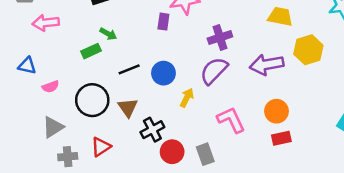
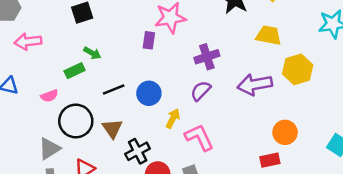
purple semicircle: (214, 71) -> (201, 91), size x0.7
pink semicircle: (50, 87) -> (49, 96), moved
orange circle: (276, 111) -> (285, 132), moved
pink L-shape: (231, 120) -> (199, 137), moved
gray triangle: (53, 127) -> (49, 149), moved

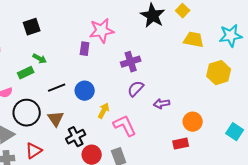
yellow trapezoid: (269, 35) -> (194, 40), moved
yellow hexagon: (298, 69) -> (219, 73), moved
purple arrow: (255, 84) -> (162, 104), moved, size x0.6
purple semicircle: (201, 91) -> (136, 89), moved

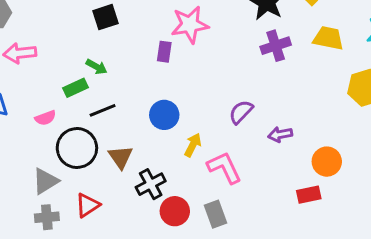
black square: (32, 27) -> (106, 17), moved
purple cross: (131, 62) -> (276, 46), moved
black line: (57, 88) -> (103, 110), moved

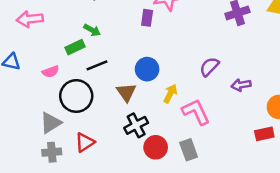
brown triangle: (121, 157) -> (126, 92), moved

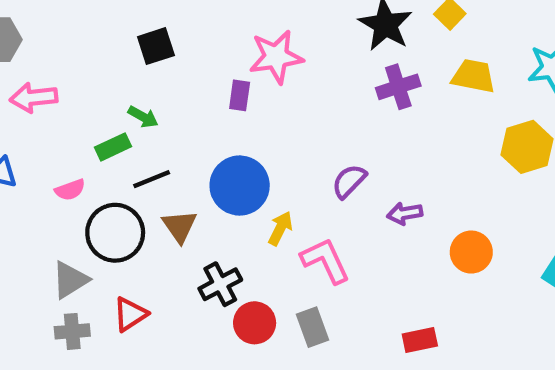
blue circle: (147, 69) -> (240, 186), size x1.4
brown triangle: (126, 92) -> (179, 226), moved
red rectangle: (264, 134) -> (420, 340), moved

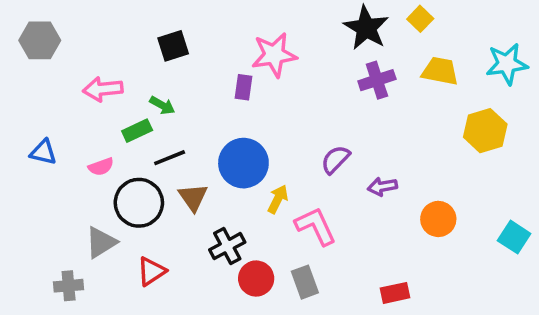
pink arrow: (34, 98) -> (103, 89), moved
gray cross: (72, 331) -> (69, 286), moved

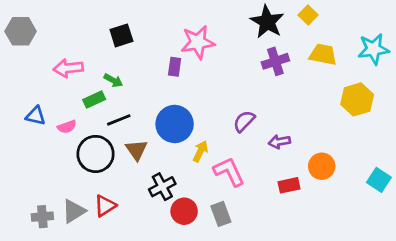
blue triangle: (43, 152) -> (36, 116), moved
gray triangle: (101, 242) -> (74, 211), moved
red rectangle: (395, 293) -> (289, 185), moved

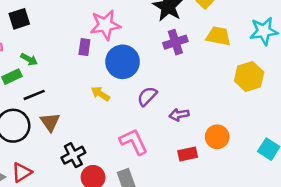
black square: (121, 35) -> (19, 19), moved
blue circle: (175, 124) -> (123, 62), moved
yellow arrow: (200, 151) -> (100, 94), moved, turned -84

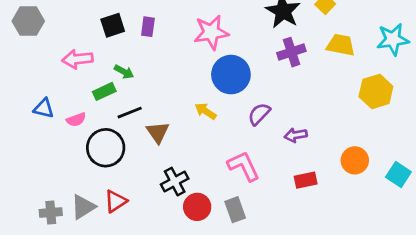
purple rectangle: (84, 47) -> (148, 27), moved
brown triangle: (50, 122) -> (158, 132), moved
orange circle: (217, 137) -> (355, 160), moved

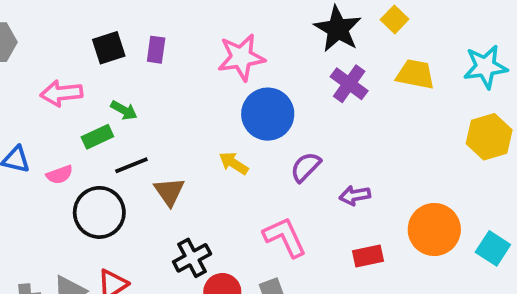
purple cross: (291, 52) -> (349, 84), turned -36
yellow hexagon: (376, 91) -> (489, 137), moved
orange circle: (355, 160) -> (434, 229), size x1.4

